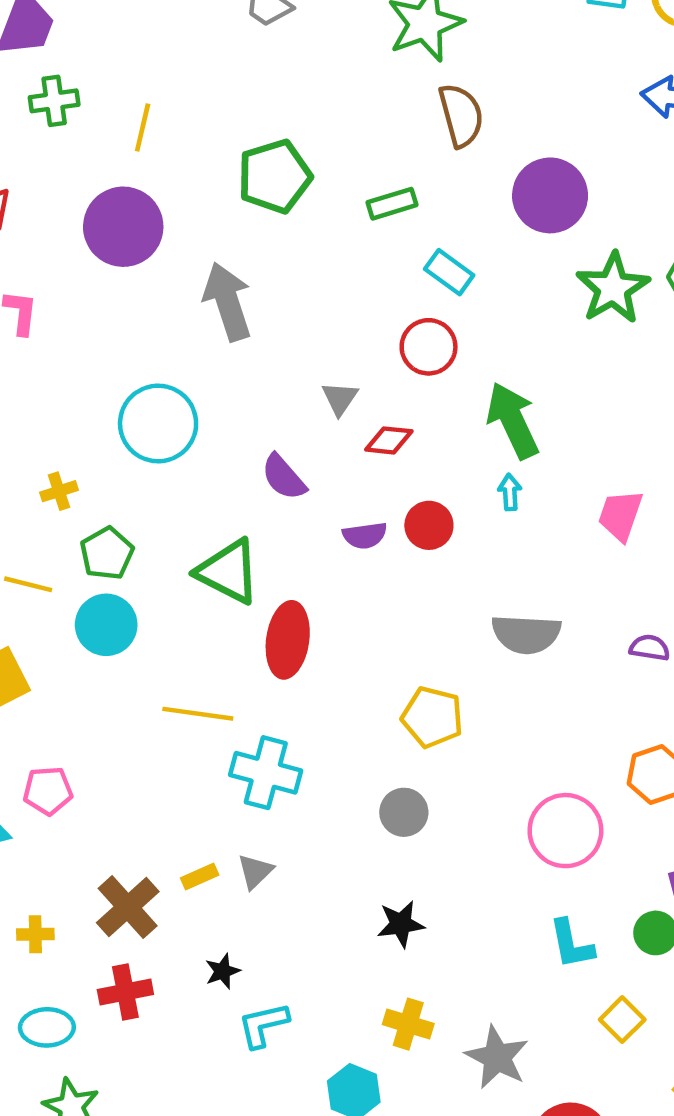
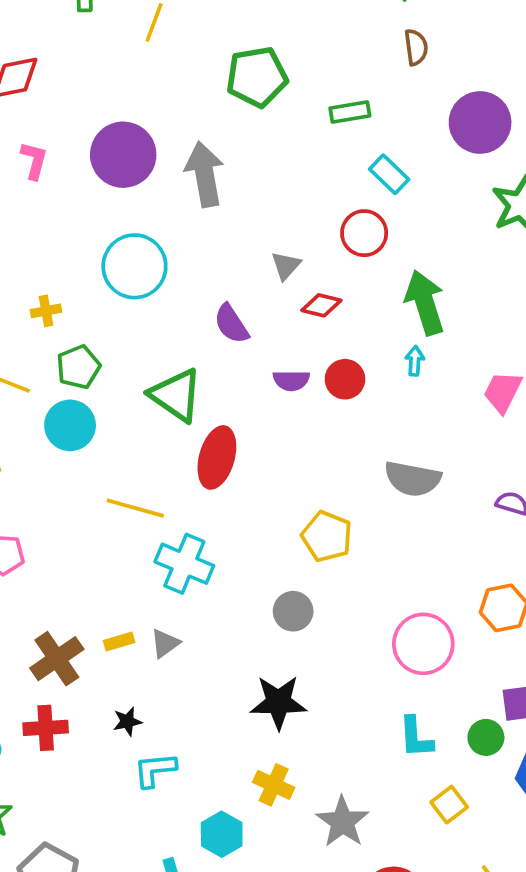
brown semicircle: (461, 115) -> (416, 47), size x0.7
purple circle: (123, 227) -> (123, 155), moved
black star: (401, 924) -> (278, 702), size x1.4

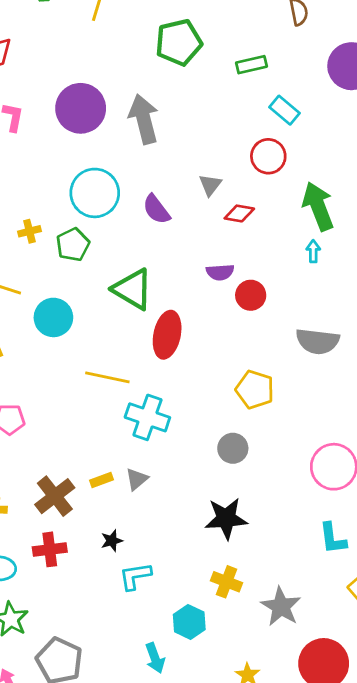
purple semicircle: (231, 324) -> (156, 209), moved
green pentagon: (78, 367) -> (73, 245), moved
red circle: (345, 379) -> (251, 295), moved

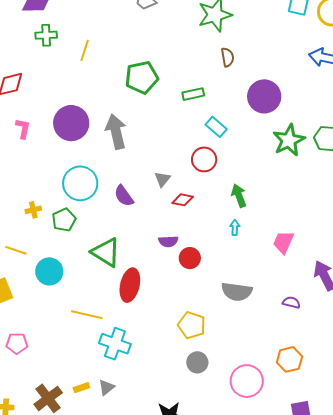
green arrow: (318, 206) -> (239, 196), size x0.7
gray circle: (233, 448) -> (197, 362), moved

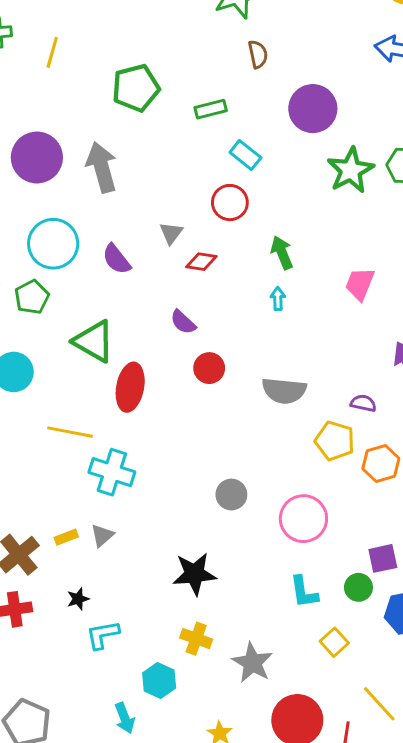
purple semicircle: (168, 241) -> (183, 322), turned 48
pink trapezoid: (283, 242) -> (360, 284), moved
red circle: (190, 258) -> (209, 368), moved
yellow pentagon: (192, 325) -> (335, 441), moved
orange hexagon: (289, 359) -> (381, 464), moved

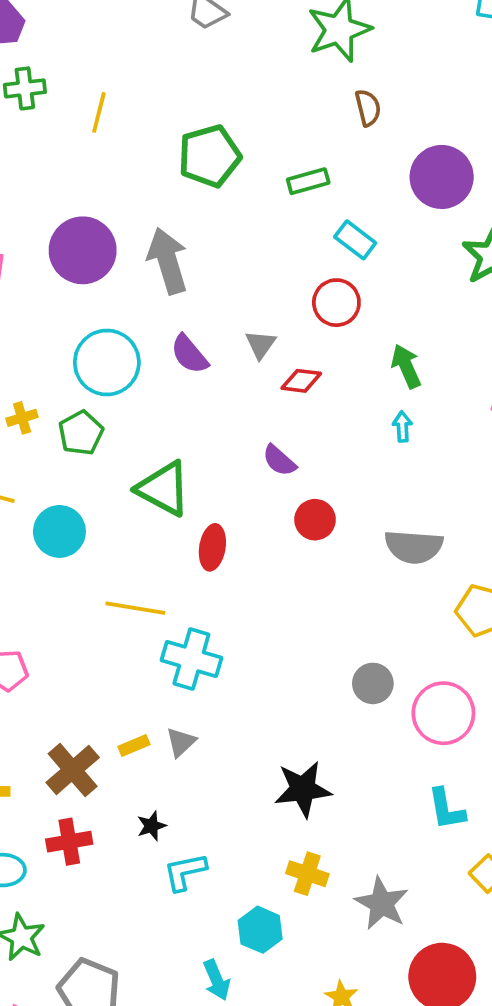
purple semicircle: (117, 259) -> (189, 354), moved
red ellipse: (130, 387) -> (212, 547), size x0.7
gray circle: (231, 495) -> (373, 683), moved

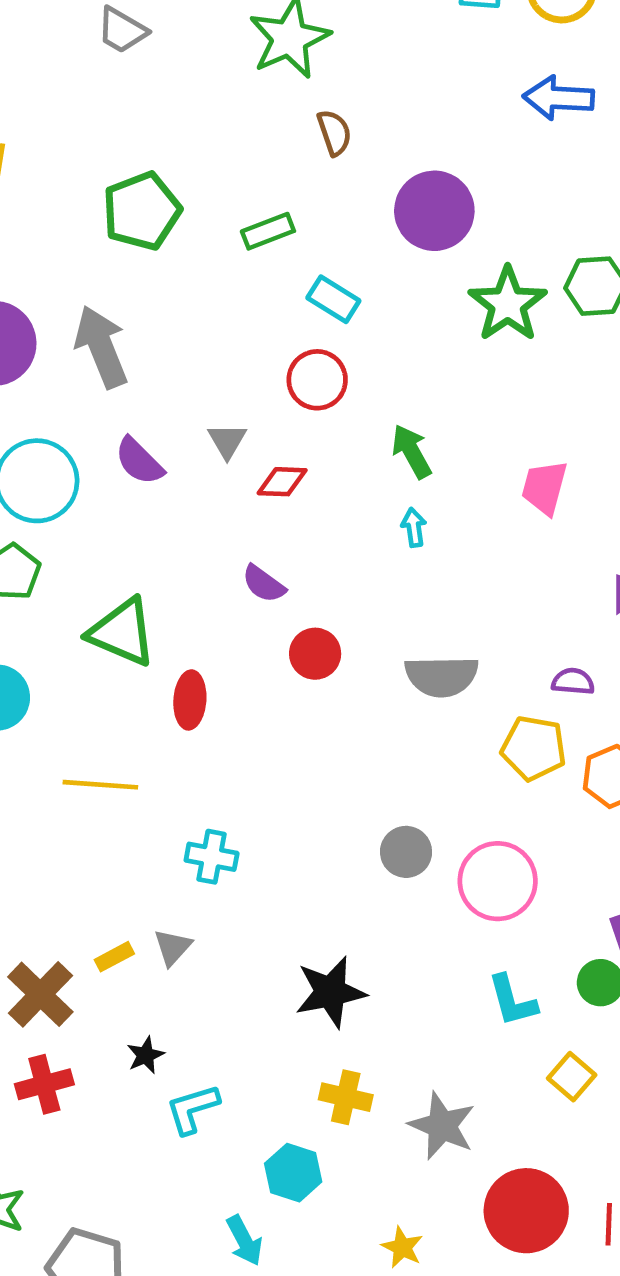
cyan cross: (191, 659) -> (212, 857), moved, size x0.7

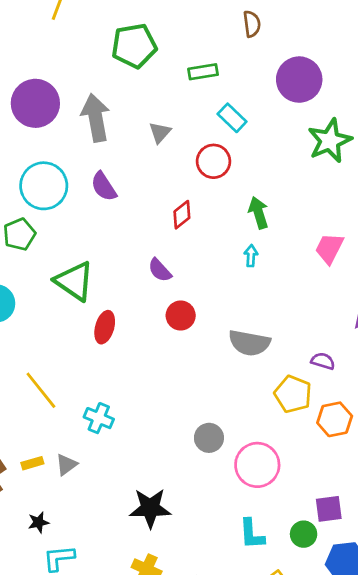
gray triangle: (227, 441) -> (160, 132), moved
red diamond: (282, 482) -> (182, 215), turned -52
yellow line: (100, 785) -> (41, 390), moved, turned 36

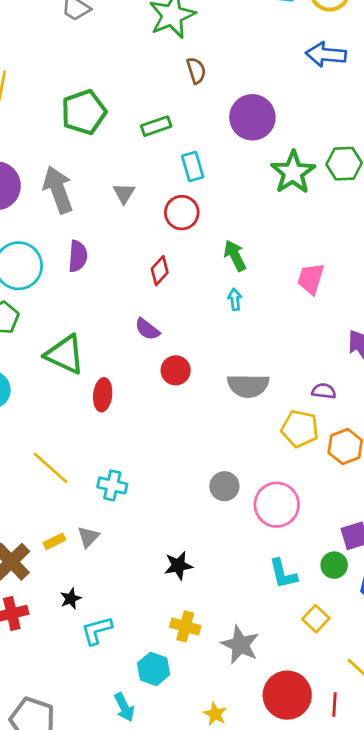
cyan rectangle: (232, 118) -> (193, 166), turned 40
purple semicircle: (104, 187) -> (78, 256), turned -132
black star: (150, 508) -> (178, 566), size x0.7

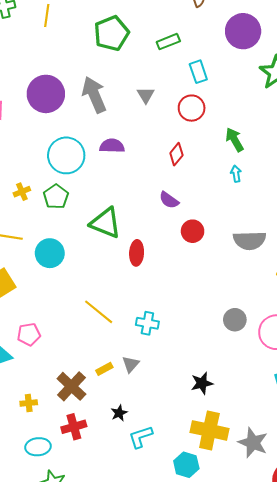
purple semicircle: (78, 256) -> (112, 146), turned -90
yellow cross: (185, 626) -> (209, 430), size x1.6

